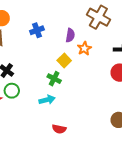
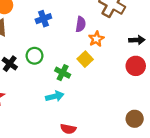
yellow square: (64, 60) -> (85, 59), moved
green circle: (12, 91) -> (34, 56), moved

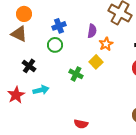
green circle: (34, 56) -> (55, 45), moved
cyan arrow: (55, 96) -> (41, 90), moved

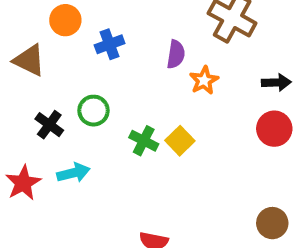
orange circle: (24, 14) -> (65, 20), moved
green circle: (55, 45) -> (93, 111), moved
yellow square: (96, 62) -> (180, 141), moved

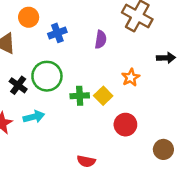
orange star: (204, 80) -> (131, 77), moved
green circle: (93, 111) -> (47, 76), size x1.5
red circle: (274, 129) -> (125, 125), moved
green cross: (144, 141) -> (80, 96), turned -30

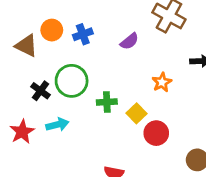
orange circle: (29, 17) -> (52, 30), moved
purple semicircle: (101, 39) -> (129, 41), turned 42
yellow square: (103, 96) -> (136, 113), moved

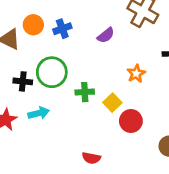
black cross: (40, 91) -> (23, 81), turned -30

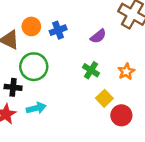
green circle: (52, 72) -> (34, 67), moved
black cross: (23, 81) -> (13, 87), moved
green cross: (85, 92) -> (91, 70), moved, turned 35

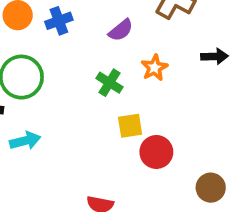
orange star: (126, 72) -> (154, 68), moved
yellow square: (104, 98) -> (130, 126), turned 35

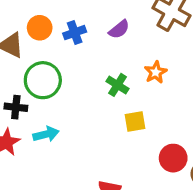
purple semicircle: (121, 30) -> (119, 29), moved
red circle: (156, 152) -> (173, 158), moved

